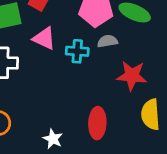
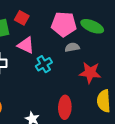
cyan cross: (77, 51) -> (44, 64), moved, turned -35

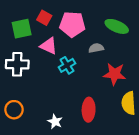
pink pentagon: (64, 24) -> (72, 24), moved

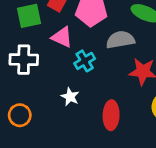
gray semicircle: (96, 48) -> (120, 40), size x1.5
white star: (55, 122) -> (70, 97), moved

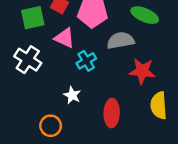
white cross: (24, 60) -> (28, 60), turned 32
orange circle: (20, 115) -> (51, 126), moved

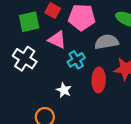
red ellipse: (112, 113) -> (99, 80), moved

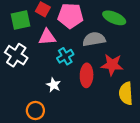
pink triangle: (57, 40) -> (47, 37), turned -30

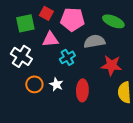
red ellipse: (87, 75) -> (82, 90), moved
orange circle: (35, 111) -> (34, 84), moved

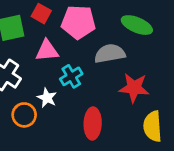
white star: (56, 84) -> (47, 98), moved

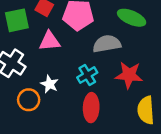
cyan cross: (71, 76) -> (87, 75), moved

